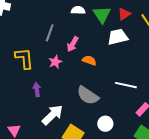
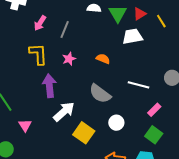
pink arrow: (73, 44) -> (40, 23), moved
purple arrow: (37, 90) -> (49, 86), size x1.6

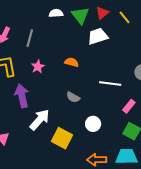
gray semicircle: (100, 94) -> (73, 97), size x0.6

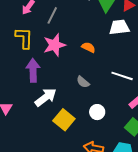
pink star: (38, 67) -> (54, 45), size x1.6

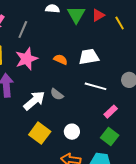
white trapezoid: (119, 27) -> (89, 57), moved
white arrow: (46, 97) -> (34, 101), moved
white circle: (97, 112) -> (72, 132), moved

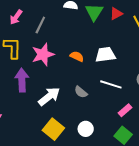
gray semicircle: (57, 94) -> (81, 92), moved

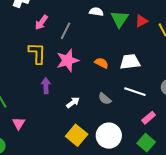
purple arrow: (22, 80) -> (46, 86), size x0.7
white arrow: (49, 96) -> (73, 102), size x0.6
white circle: (86, 129) -> (109, 136), size x1.6

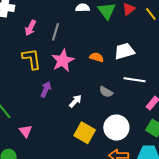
purple arrow: (46, 86) -> (46, 89), turned 35

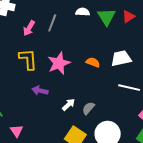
gray line: (56, 32) -> (52, 23), moved
purple arrow: (46, 89) -> (40, 91), turned -105
gray semicircle: (106, 92) -> (88, 108), moved, turned 96

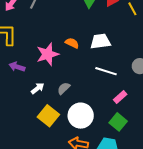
pink star: (59, 63) -> (48, 54), moved
white arrow: (69, 105) -> (38, 88), moved

